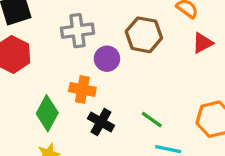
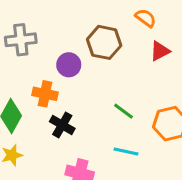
gray cross: (77, 31) -> (21, 40), moved
green line: (152, 120) -> (124, 111), moved

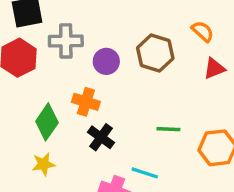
purple circle: (69, 65) -> (106, 61), moved
green line: (124, 111) -> (168, 129), turned -40
cyan line: (126, 152) -> (145, 173), moved

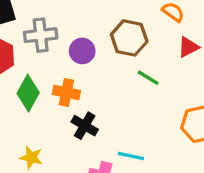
green diamond: (47, 122) -> (28, 93), moved
green line: (168, 129) -> (148, 78), moved, turned 35
yellow star: (43, 164) -> (31, 158), turned 30

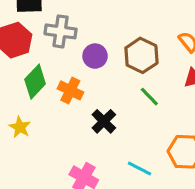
black cross: (85, 126) -> (104, 121), moved
cyan line: (131, 156) -> (139, 168), moved
yellow star: (31, 158) -> (20, 127), moved

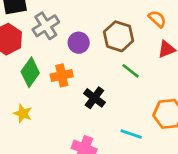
gray cross: (61, 31) -> (46, 26), turned -32
orange cross: (70, 90) -> (62, 75), turned -30

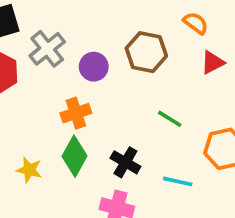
green line: (131, 71) -> (170, 119), moved
green diamond: (30, 72) -> (75, 156), moved
black cross: (94, 98) -> (125, 162), moved

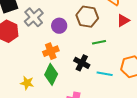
green line: (170, 119) -> (99, 42), moved, turned -40
black cross: (125, 162) -> (82, 63), moved
cyan line: (178, 181) -> (105, 74), moved

